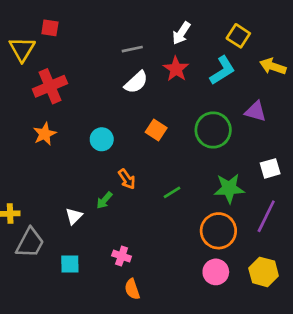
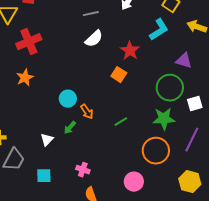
red star: (176, 69) -> (130, 51), moved
orange square: (156, 130) -> (119, 75), moved
green circle: (213, 130) -> (170, 88), moved
cyan circle: (102, 139) -> (68, 99), moved
pink circle: (216, 272) -> (134, 182), moved

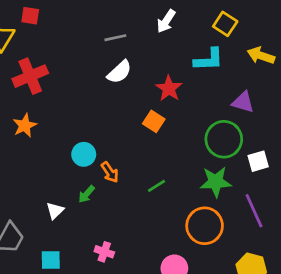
cyan L-shape: (159, 30) -> (209, 60), turned 30
purple line: (192, 140) -> (254, 211), turned -50

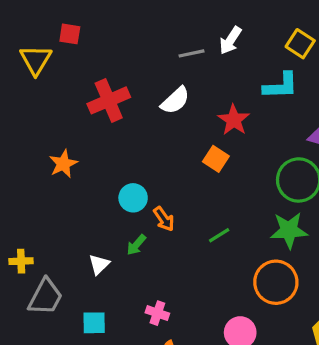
gray line: (115, 38) -> (191, 53), moved
red cross: (30, 76) -> (109, 100), moved

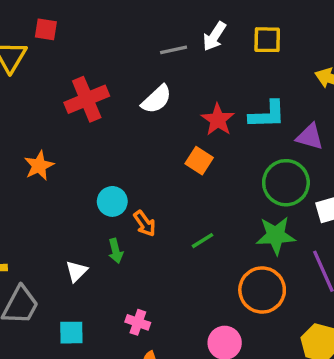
yellow square: (300, 44) -> (267, 40), moved, turned -32
cyan L-shape: (281, 86) -> (267, 115), moved
green arrow: (136, 245) -> (116, 251), turned -55

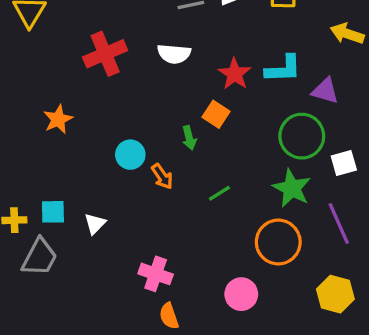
white semicircle: (157, 99) -> (174, 54), turned 48
green star: (276, 235) -> (292, 188), turned 30
green arrow: (116, 251) -> (189, 138), moved
pink cross: (138, 322) -> (156, 274), size x1.4
cyan square: (71, 333) -> (53, 212), moved

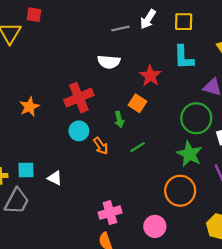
red cross: (105, 54) -> (79, 98), moved
cyan L-shape: (283, 69) -> (184, 57), moved, turned 90
green line: (219, 193) -> (138, 147), moved
white triangle: (95, 224) -> (55, 178), turned -49
pink cross: (156, 274) -> (110, 213), moved, turned -35

